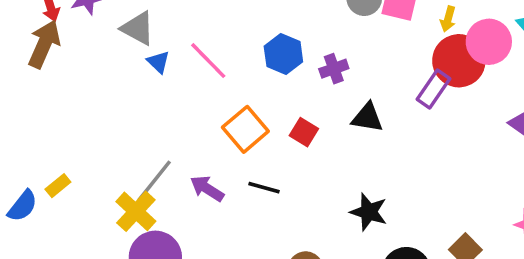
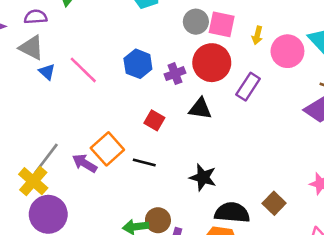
red circle: (459, 61) -> (212, 63), moved
orange square: (245, 129) -> (107, 149), moved
black line: (264, 188) -> (144, 163), moved

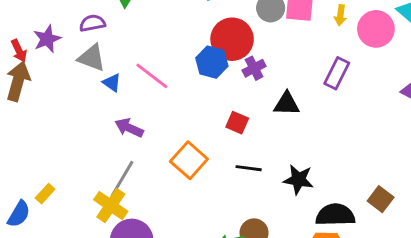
red circle: (212, 63) -> (232, 39), moved
purple arrow: (85, 163) -> (129, 128), moved
black line: (144, 163) -> (249, 168), moved

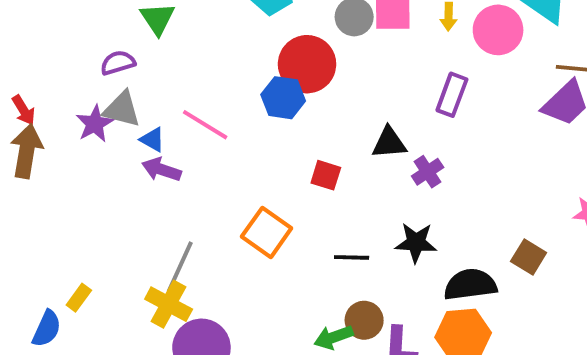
purple star: (47, 39) -> (95, 124), moved
purple cross: (254, 68) -> (428, 172), moved
purple arrow: (129, 128) -> (161, 170), moved
black line: (249, 168) -> (352, 257), moved

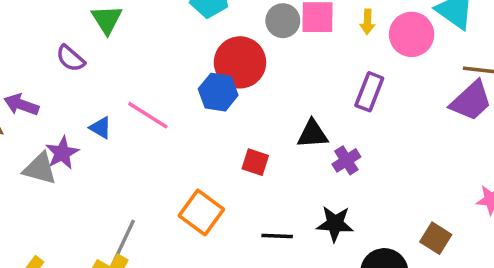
purple semicircle: (118, 63) -> (71, 58), turned -124
gray triangle: (122, 109) -> (40, 169), moved
purple star: (95, 124) -> (62, 153), moved
purple arrow: (161, 170) -> (21, 105), moved

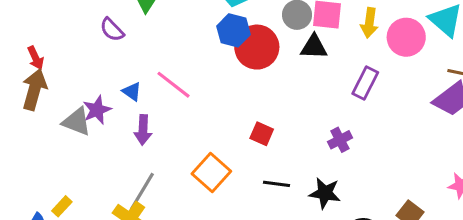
yellow arrow: (367, 22) -> (369, 23), size x1.4
blue hexagon: (218, 92) -> (233, 30), moved
purple arrow: (21, 105) -> (143, 130), moved, turned -112
black triangle: (312, 134) -> (314, 47), moved
black line: (277, 236) -> (276, 184), moved

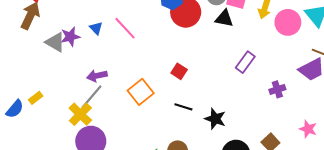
purple rectangle: (365, 83) -> (245, 62), moved
purple arrow: (143, 130) -> (97, 76), moved, turned 66
purple cross: (340, 140) -> (277, 89), moved

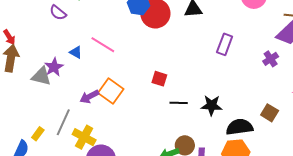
red square: (179, 71) -> (159, 79), moved
purple cross: (277, 89) -> (271, 59), moved
orange square: (141, 92) -> (111, 91), moved
gray line: (92, 97) -> (63, 122), moved

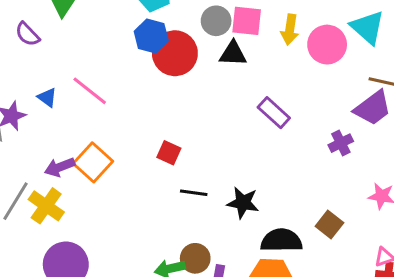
purple rectangle: (225, 44) -> (274, 113), turned -75
yellow cross: (84, 137) -> (46, 206), moved

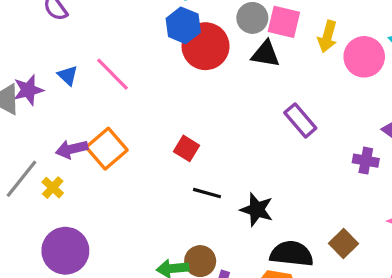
purple cross: (341, 143) -> (366, 161), turned 30
yellow cross: (46, 206) -> (53, 188), size x0.6

